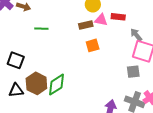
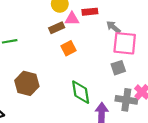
brown hexagon: (36, 83) -> (27, 83), moved
green diamond: (56, 85) -> (81, 92), moved, turned -55

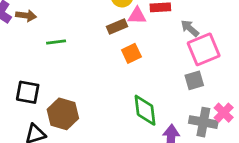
pink square: (125, 43) -> (204, 49), turned -30
brown hexagon: (27, 83) -> (63, 114), moved

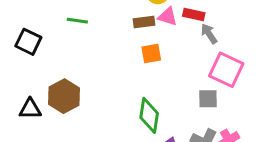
gray arrow: (190, 28) -> (209, 34), moved
pink square: (204, 49) -> (226, 70), turned 32
black square: (28, 92) -> (28, 42), moved

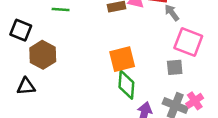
orange square: (151, 53) -> (122, 59), moved, size x1.5
brown hexagon: (64, 96) -> (43, 55), moved

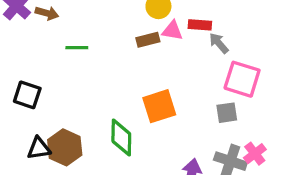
black square: (21, 30) -> (27, 95), moved
brown hexagon: (43, 55) -> (65, 147), moved
green diamond: (126, 85) -> (121, 137), moved

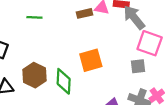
gray arrow: (219, 43) -> (134, 17), size x1.6
brown hexagon: (65, 147) -> (35, 75), moved

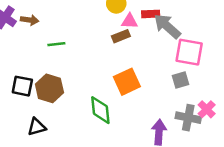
brown rectangle: (84, 13) -> (121, 36), moved
brown hexagon: (35, 75) -> (49, 88), moved

